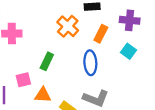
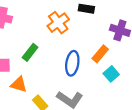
orange rectangle: (101, 34) -> (100, 54), moved
cyan square: (129, 51) -> (111, 74), moved

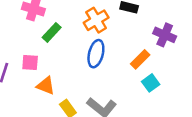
green rectangle: (30, 52) -> (52, 32), moved
blue ellipse: (72, 63) -> (96, 54), moved

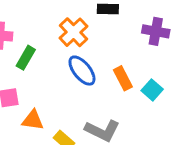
blue ellipse: (96, 54) -> (82, 71), turned -40
orange rectangle: (140, 59) -> (123, 78), moved, turned -60

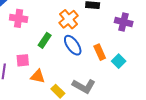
green rectangle: (26, 58) -> (45, 40), moved

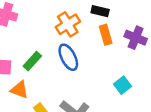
green rectangle: (45, 40) -> (32, 61), moved
orange rectangle: (100, 52) -> (106, 35), moved

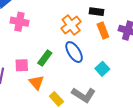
cyan square: (123, 85) -> (102, 69), moved
orange triangle: (19, 90) -> (36, 82), turned 35

